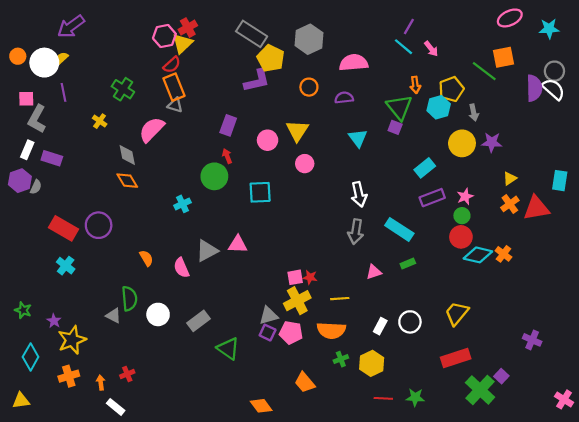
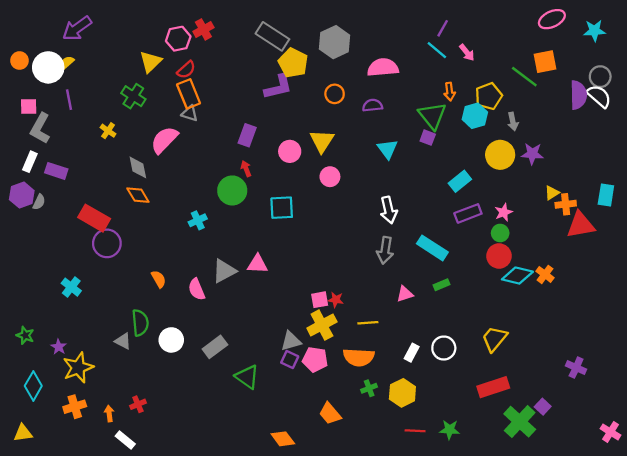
yellow triangle: (182, 43) -> (151, 62), moved
orange cross: (510, 204) -> (566, 204), moved, turned 30
red rectangle: (63, 228) -> (94, 218), moved

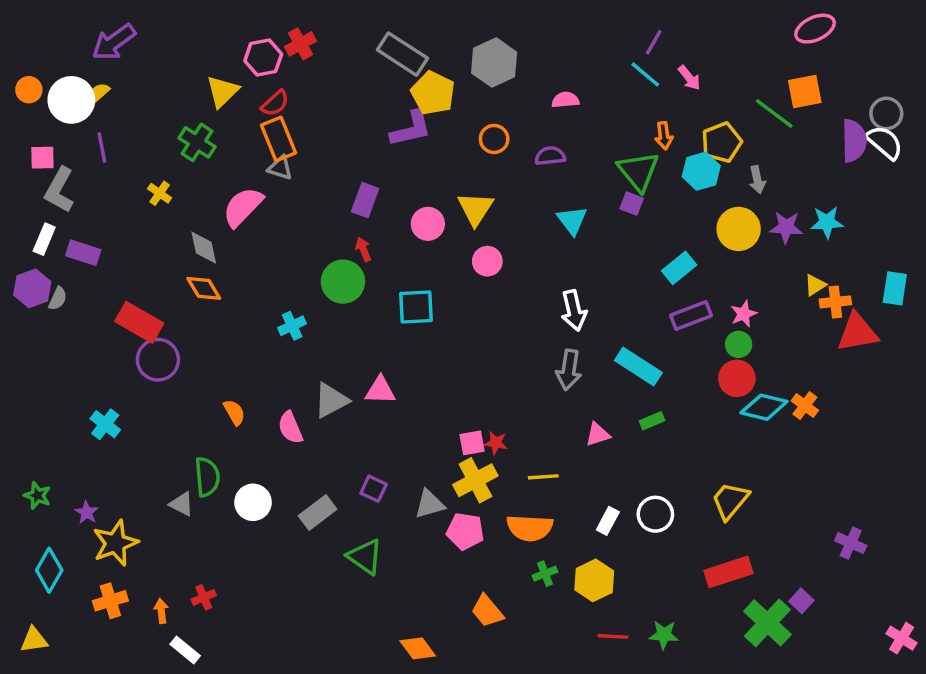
cyan star: (594, 31) -> (827, 222), moved
pink semicircle: (383, 67) -> (565, 100), size x0.6
purple square: (290, 360) -> (374, 489), moved

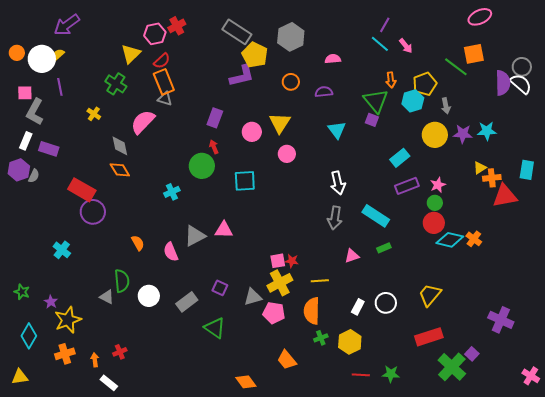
orange semicircle: (530, 528) -> (312, 311), turned 88
purple cross: (851, 543) -> (501, 320), size x1.4

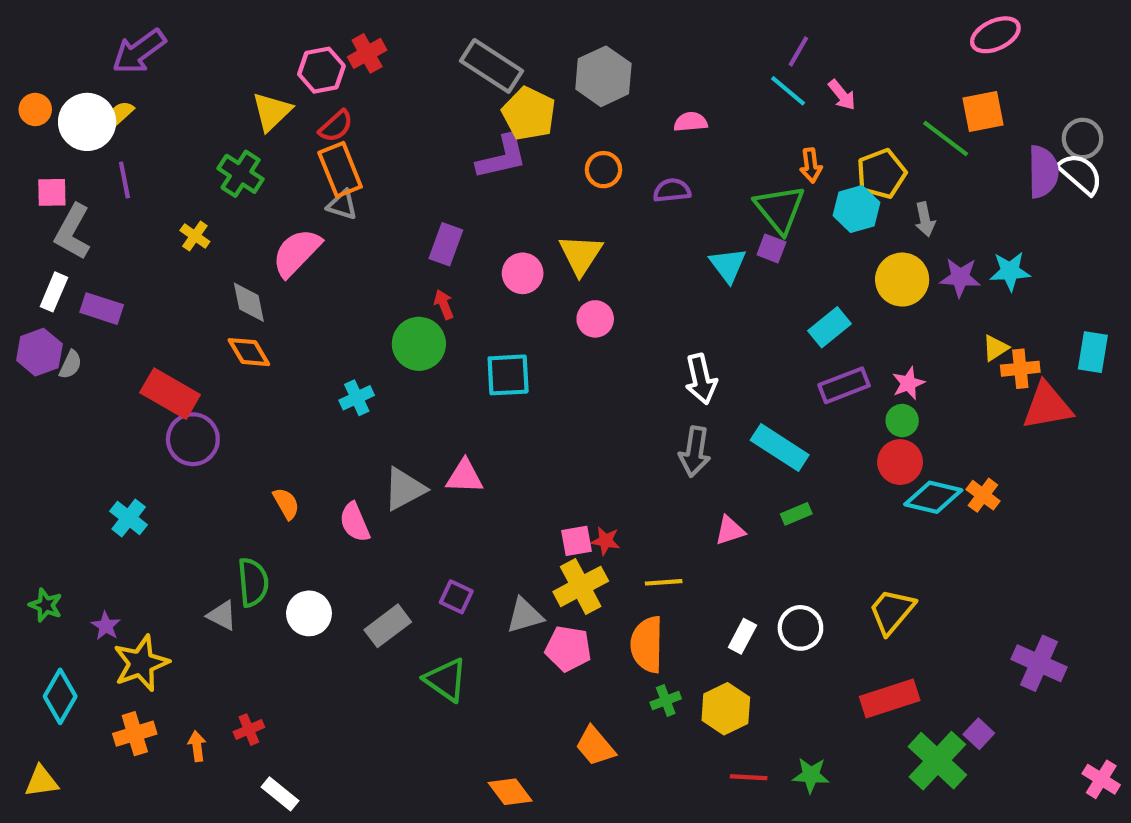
cyan triangle: (337, 130) -> (728, 265), moved
white rectangle: (109, 383) -> (280, 794), moved

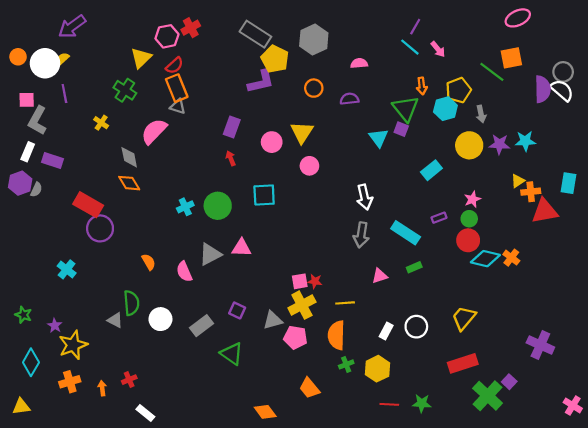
green circle: (419, 344) -> (218, 206), moved
purple rectangle: (844, 385) -> (439, 218), moved, size x0.6

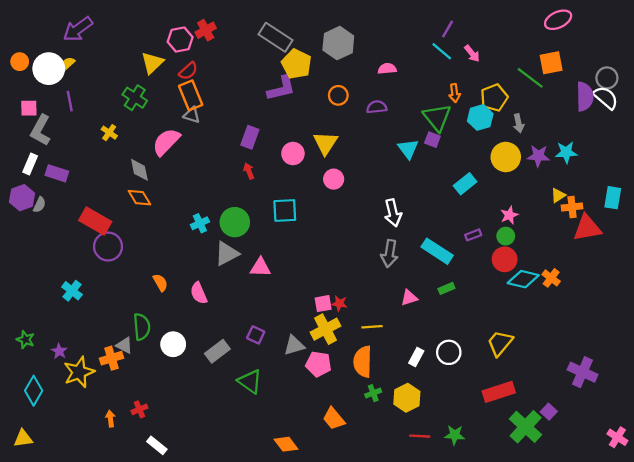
gray triangle: (210, 254) -> (227, 254), moved
orange cross: (70, 382) -> (112, 358), moved

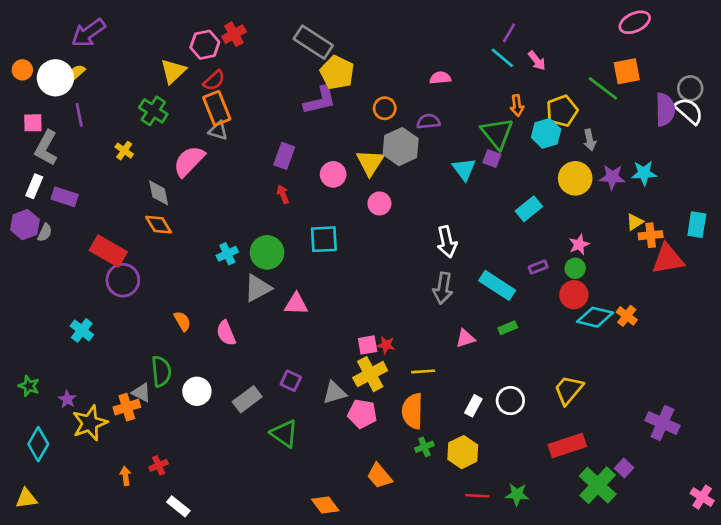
gray hexagon: (338, 43) -> (401, 147), moved

